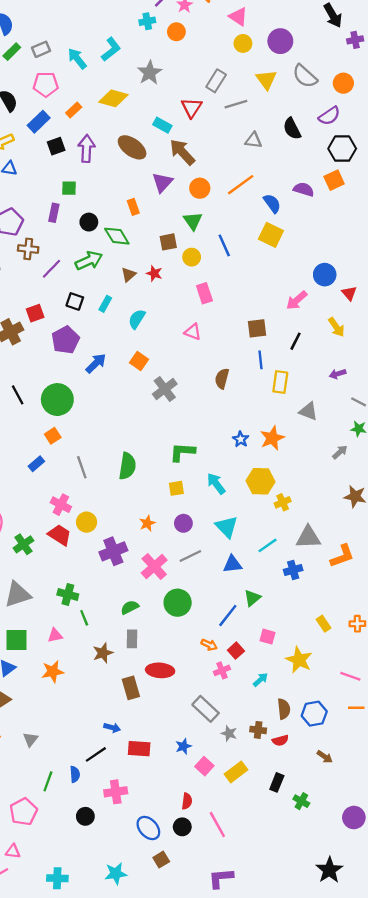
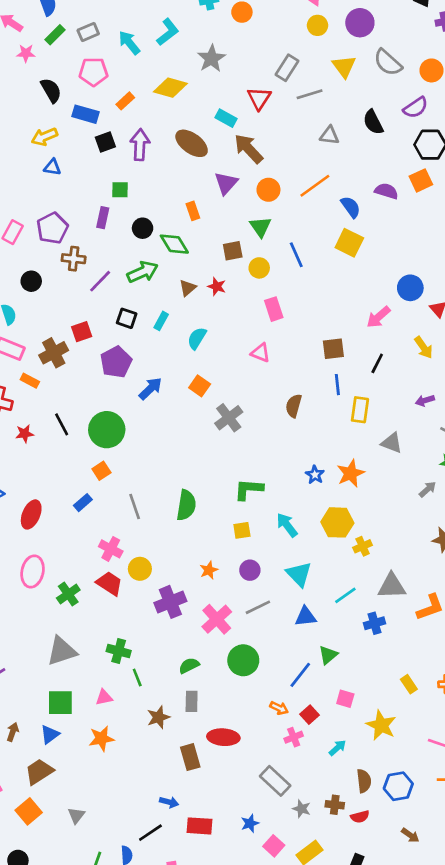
blue rectangle: (39, 122) -> (86, 114), turned 60

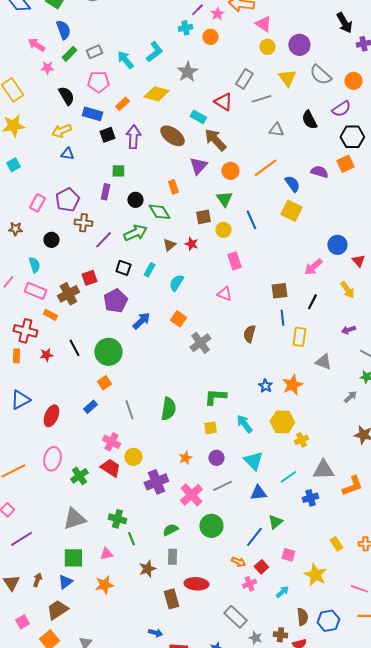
red triangle: (259, 98) -> (223, 102), turned -30

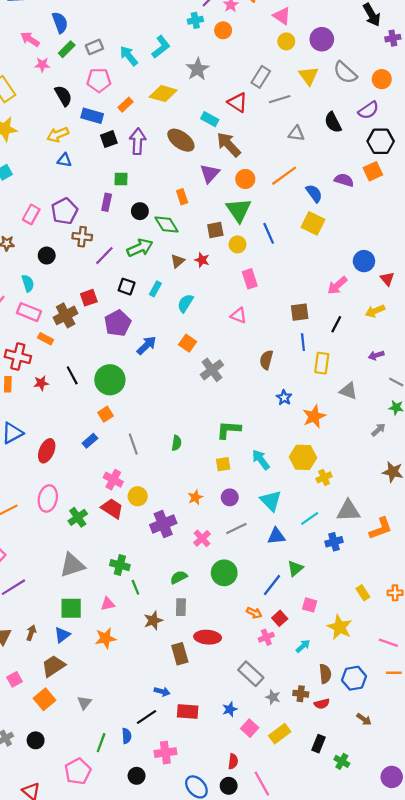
green triangle: (224, 199) -> (239, 210), size x1.4
yellow arrow: (347, 290) -> (375, 311), turned 102
blue star: (265, 386) -> (284, 398), moved
green semicircle: (168, 409) -> (176, 443), size x0.6
pink cross: (191, 495) -> (202, 538), size x0.7

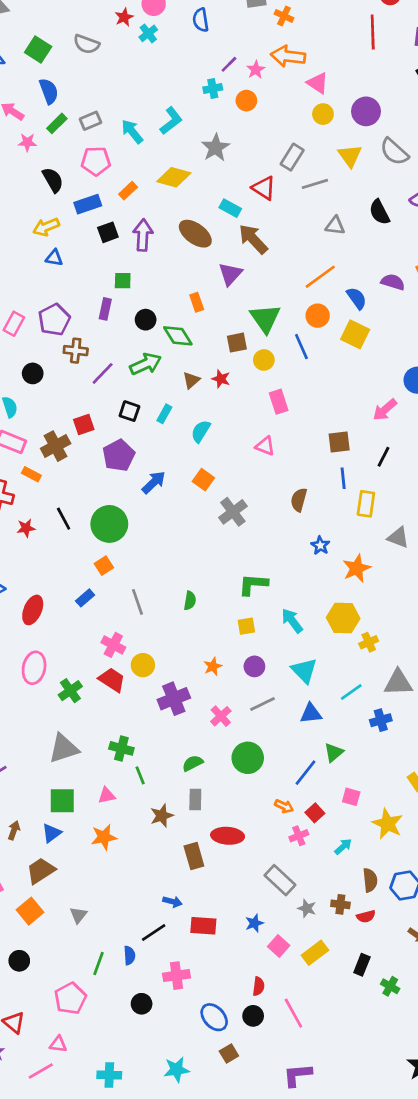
blue rectangle: (92, 116) -> (88, 204), turned -35
orange circle: (245, 179) -> (318, 316), moved

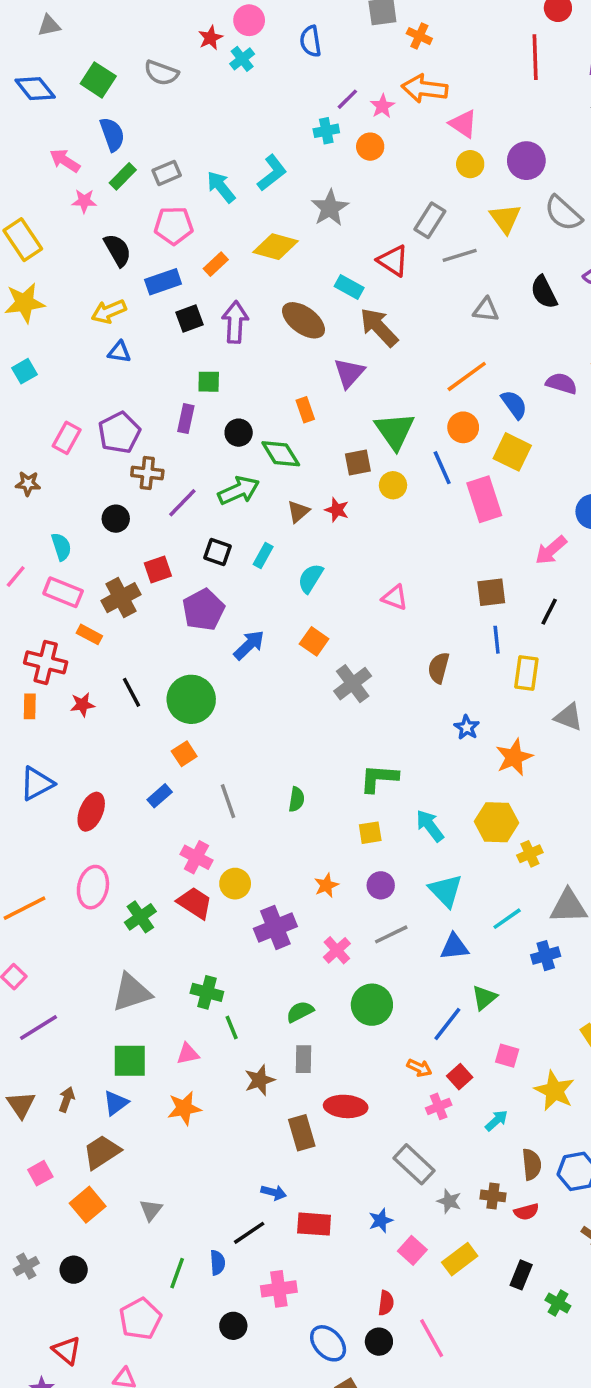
black circle: (33, 373) -> (116, 519), moved
pink rectangle: (279, 402) -> (484, 499), moved, size x1.4

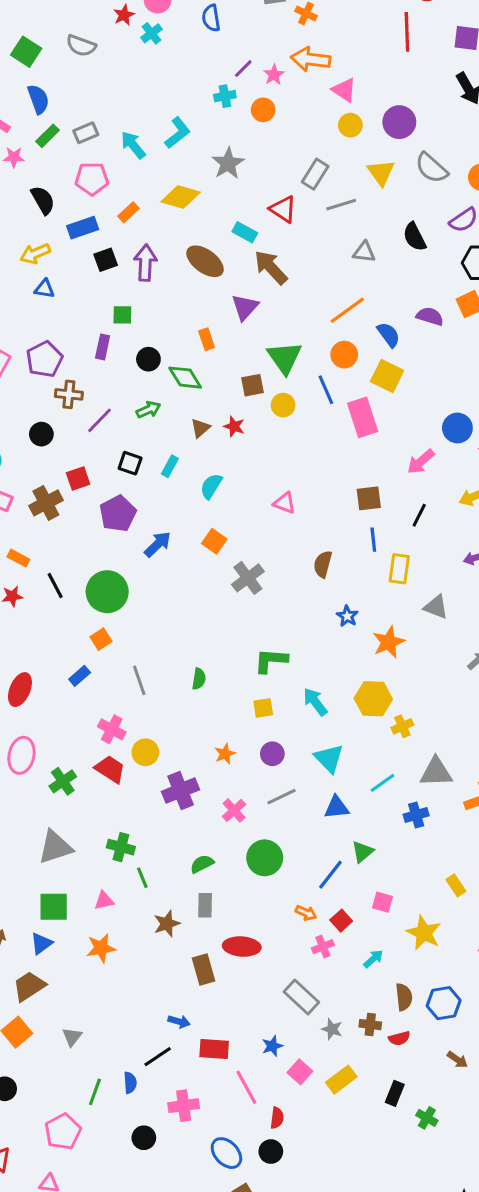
green arrow: (239, 491) -> (148, 410), size x0.7
orange rectangle: (89, 634) -> (18, 558), moved
pink line: (432, 1338) -> (246, 1087), moved

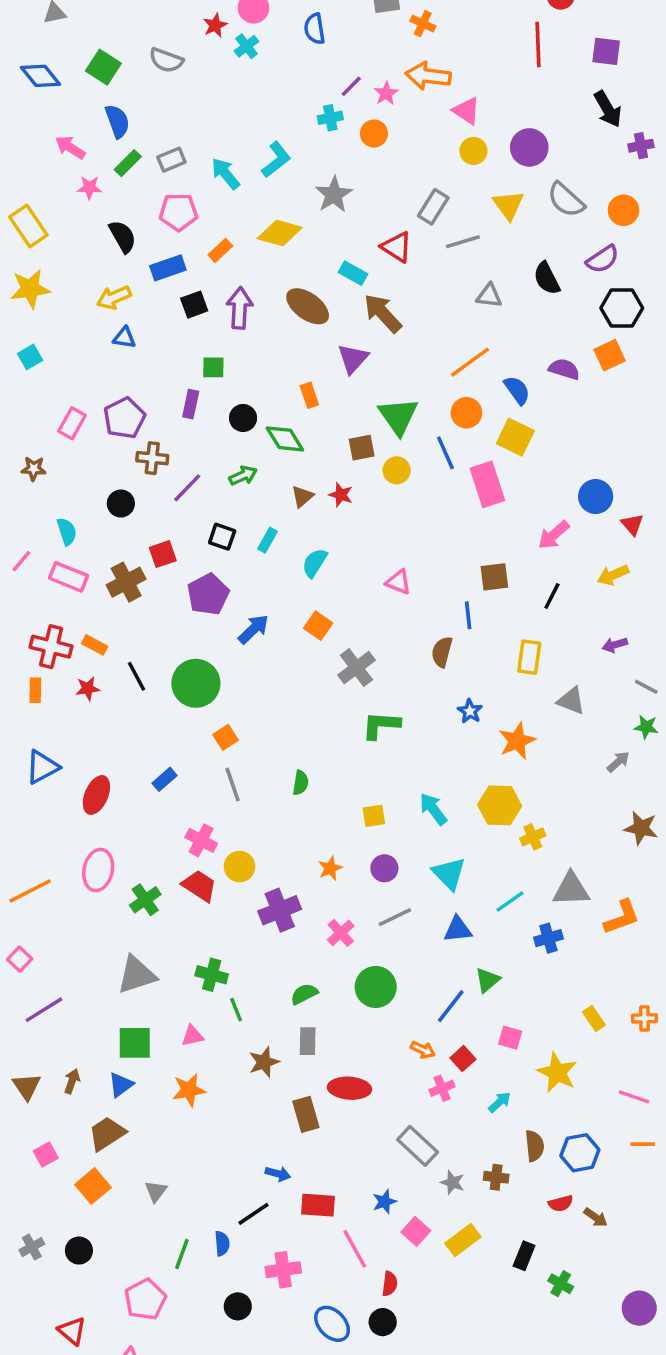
blue line: (373, 540) -> (468, 615), moved
orange square: (101, 639) -> (226, 737), moved
green L-shape: (271, 661) -> (381, 725), moved
red semicircle: (399, 1038) -> (561, 1203), moved

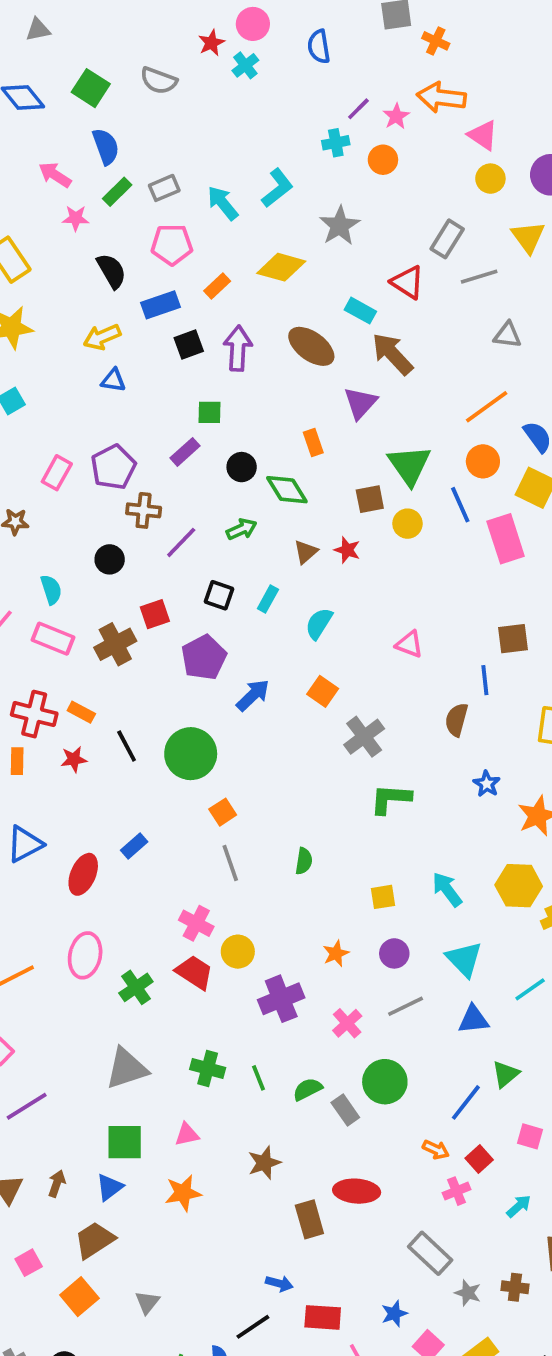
purple rectangle: (191, 404) -> (185, 452), turned 36
blue rectangle: (164, 779) -> (134, 846), moved
green line: (236, 1010) -> (259, 1078), moved
gray rectangle: (308, 1041) -> (345, 1110), moved, turned -36

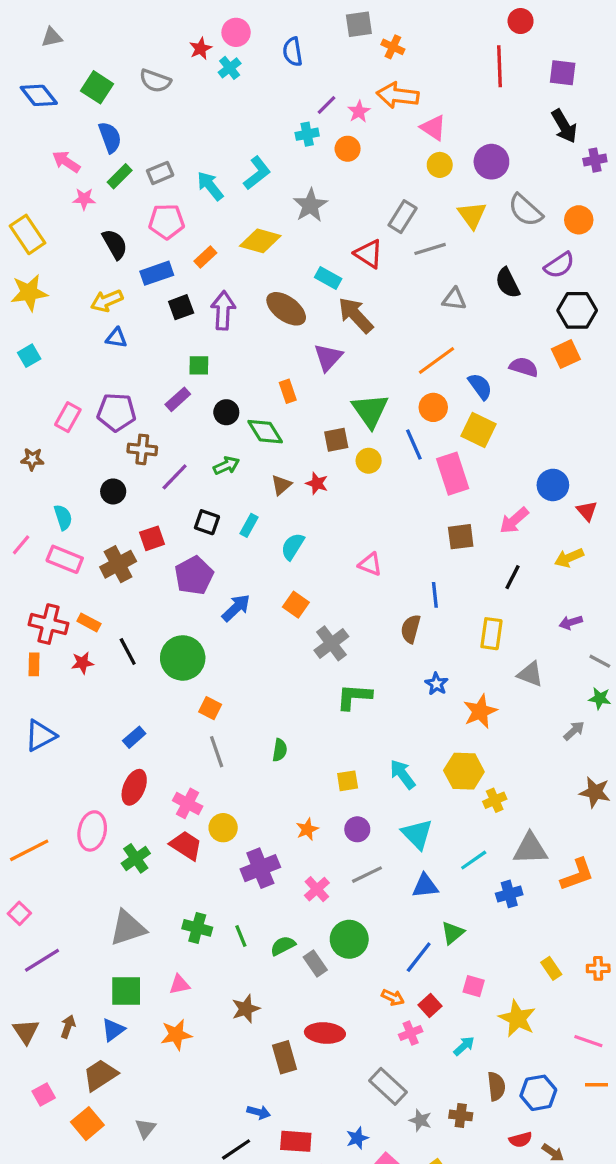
purple pentagon: (113, 467) -> (116, 412), turned 30
brown square: (513, 639) -> (461, 537), moved
orange square: (223, 812) -> (210, 708), turned -30
red ellipse: (83, 874) -> (134, 787), moved

